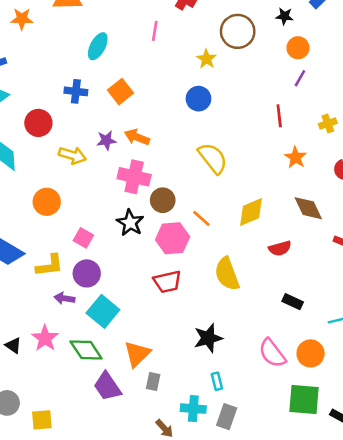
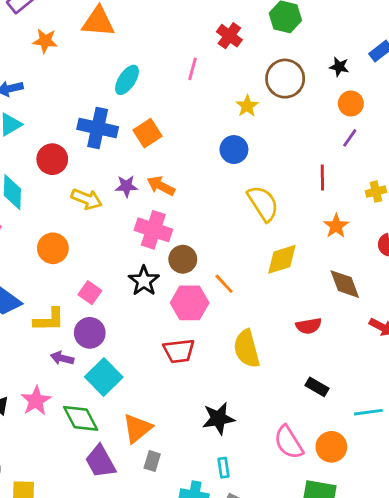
blue cross: (76, 91) -> (98, 128), size x1.5
yellow semicircle: (213, 158) -> (263, 203), moved
yellow diamond: (251, 212) -> (282, 259), moved

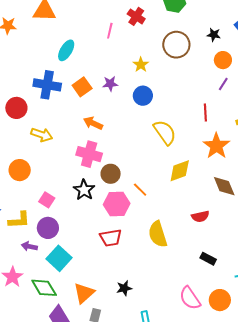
pink line: (192, 69) -> (110, 31), moved
yellow star: (247, 106) -> (141, 65), moved
purple star: (126, 186) -> (110, 84), moved
orange star: (336, 226) -> (216, 146), size x1.5
black star: (219, 418) -> (124, 288), moved, size x0.7

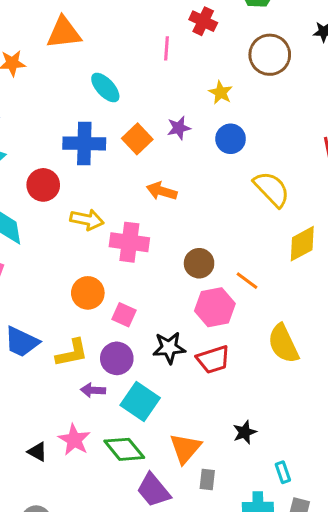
cyan ellipse: (66, 50) -> (105, 88), turned -65
pink cross: (89, 154) -> (129, 242), moved
orange circle: (20, 170) -> (88, 293), moved
black star: (84, 190) -> (169, 348), moved, turned -30
pink square: (47, 200) -> (124, 315), moved

